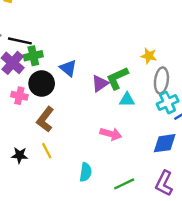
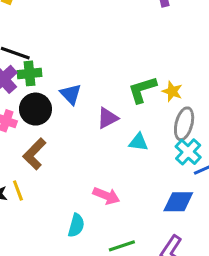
green L-shape: (117, 78) -> (142, 90), moved
cyan cross: (168, 103) -> (188, 152), turned -30
pink arrow: (111, 134) -> (106, 196), moved
yellow line: (47, 151) -> (18, 190), moved

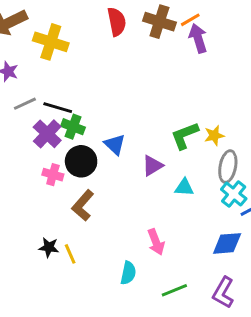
green cross: (30, 73) -> (73, 127), turned 30
yellow star: (172, 91) -> (214, 135), turned -30
yellow line: (18, 190) -> (70, 254), moved
pink arrow: (106, 196) -> (156, 242), turned 50

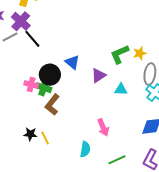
black line: (58, 108) -> (32, 39), turned 36
green cross: (73, 127) -> (44, 88), moved
purple cross: (47, 134) -> (21, 21), moved

